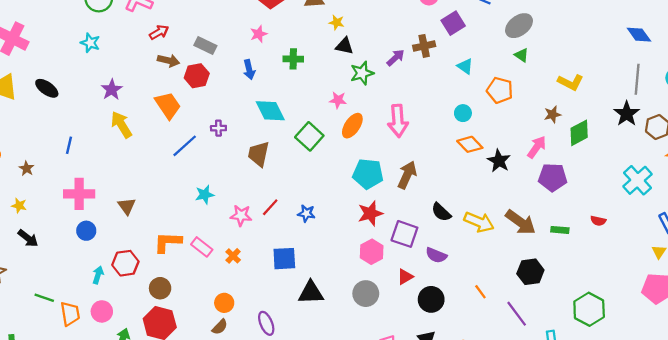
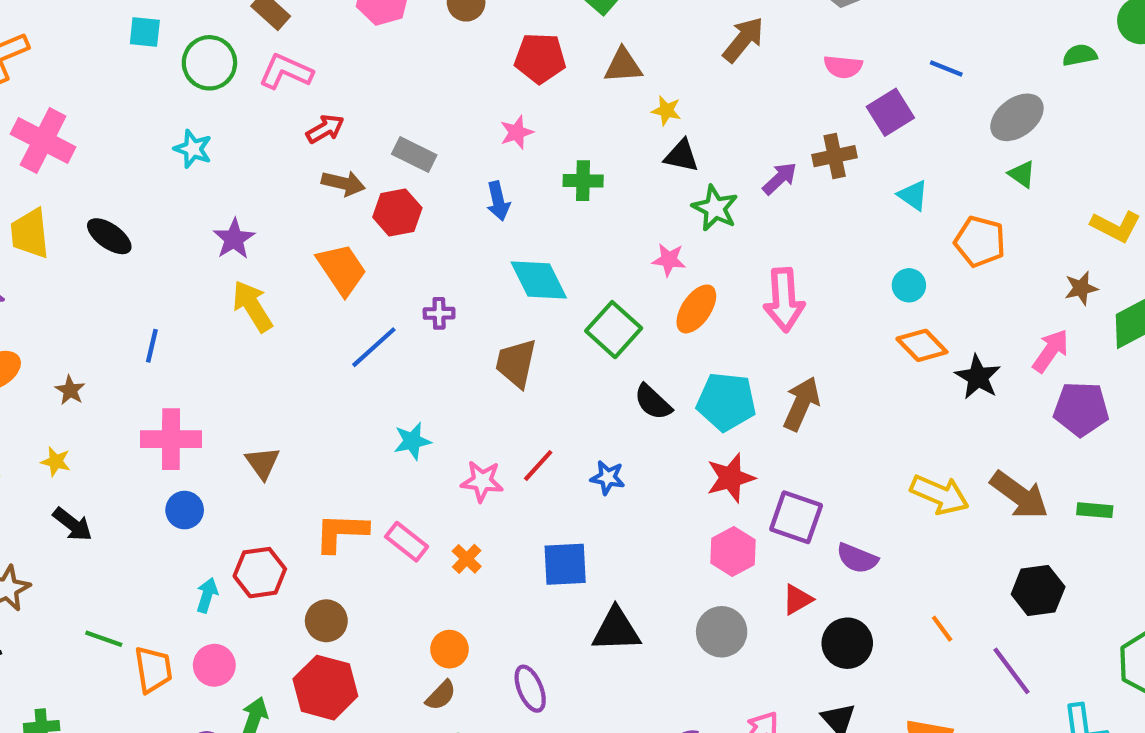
green star: (362, 73) -> (715, 208), turned -30
black semicircle: (441, 212) -> (653, 402), moved

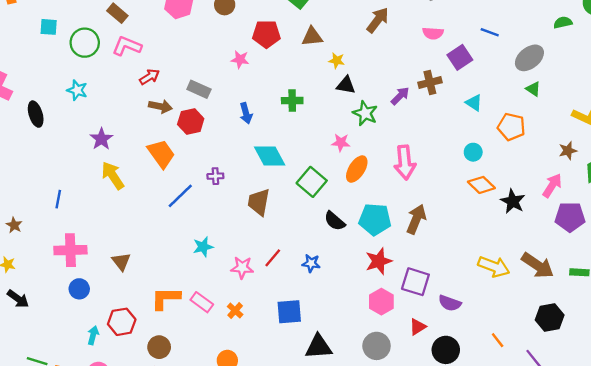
pink star: (517, 132) -> (240, 60), moved, turned 30
black ellipse: (109, 236) -> (36, 114), moved, turned 40

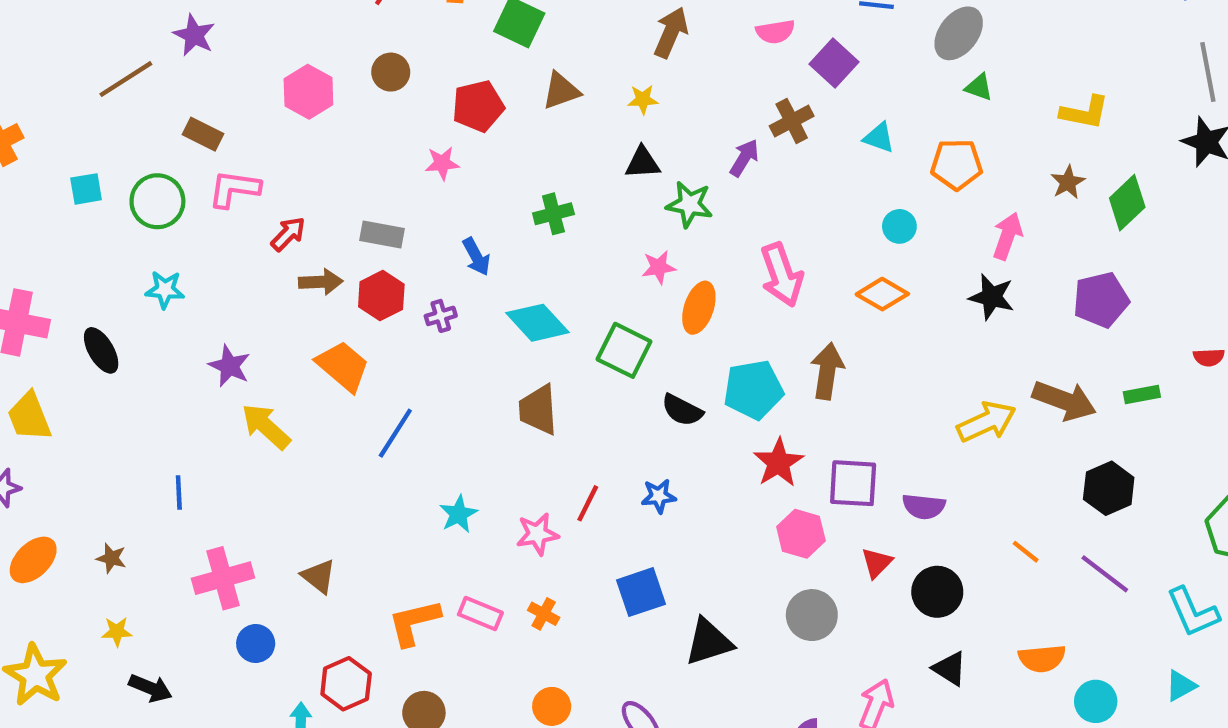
yellow star: (337, 61) -> (643, 99), moved
purple cross: (215, 176) -> (441, 316), moved
orange diamond: (481, 185) -> (882, 294), moved
pink arrow: (552, 186) -> (1007, 236), moved
yellow arrow: (494, 267) -> (986, 422), turned -32

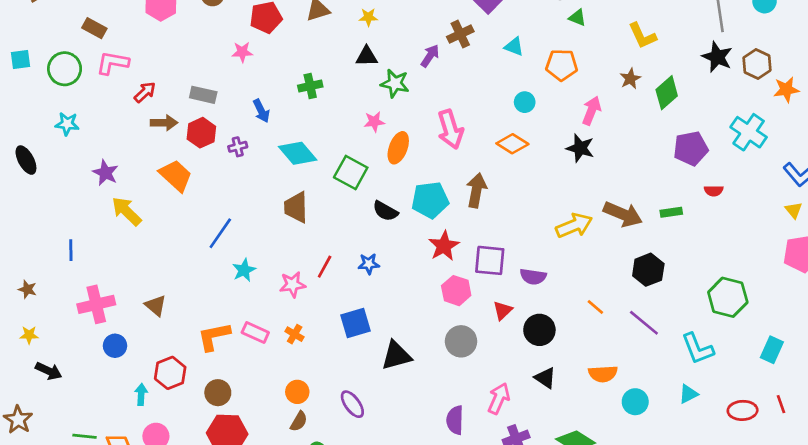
yellow L-shape: (1085, 112) -> (642, 36), turned 52
purple pentagon: (1101, 300) -> (691, 148), moved
blue line: (395, 433) -> (220, 233), moved

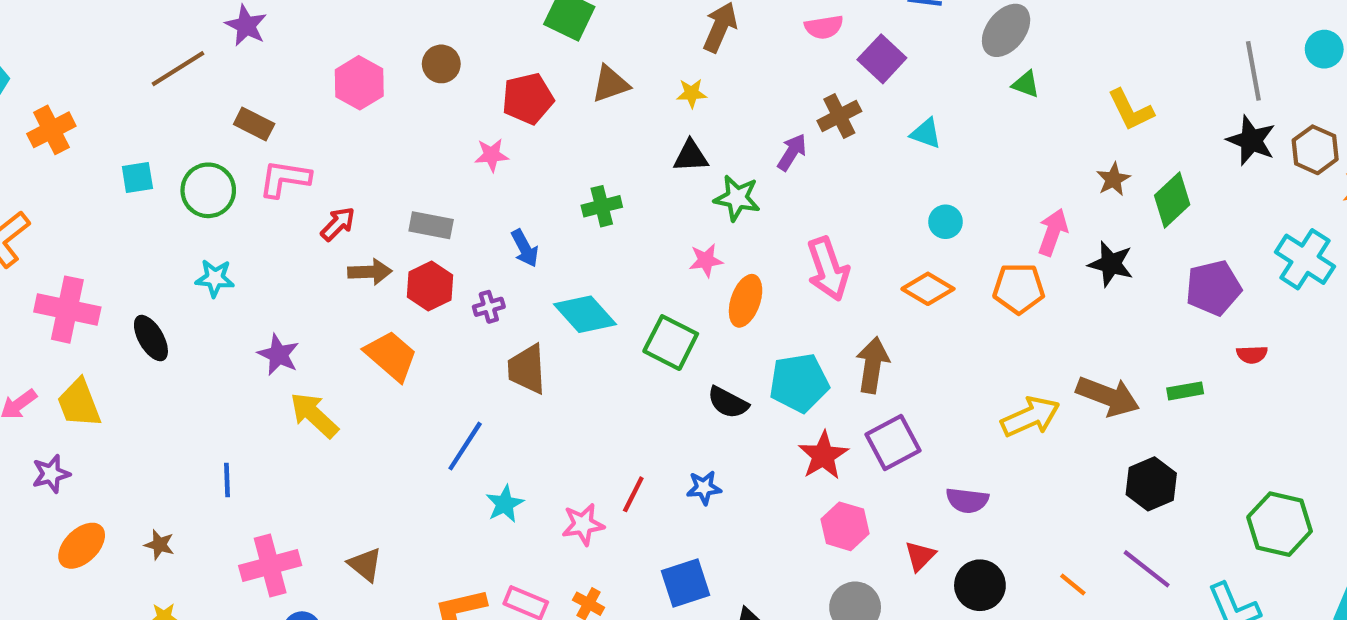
orange pentagon: (562, 65) -> (1019, 288), moved
black star: (580, 148) -> (1111, 264), moved
brown trapezoid: (296, 207) -> (527, 369), moved
purple square: (490, 260) -> (893, 442), moved, turned -32
orange line: (595, 307) -> (1073, 584), moved

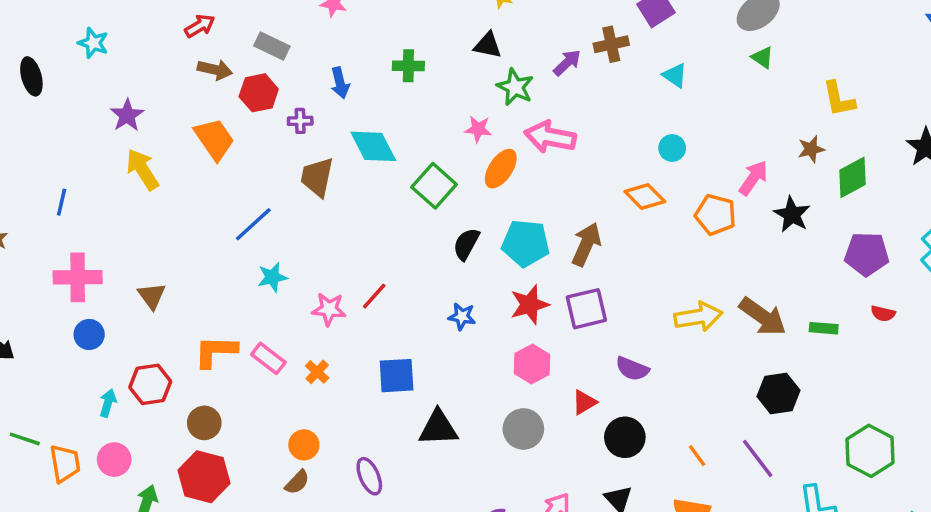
pink arrow: (828, 269) -> (550, 137), moved, turned 105
black semicircle: (728, 402) -> (466, 244), turned 76
blue star: (704, 488) -> (462, 316), moved

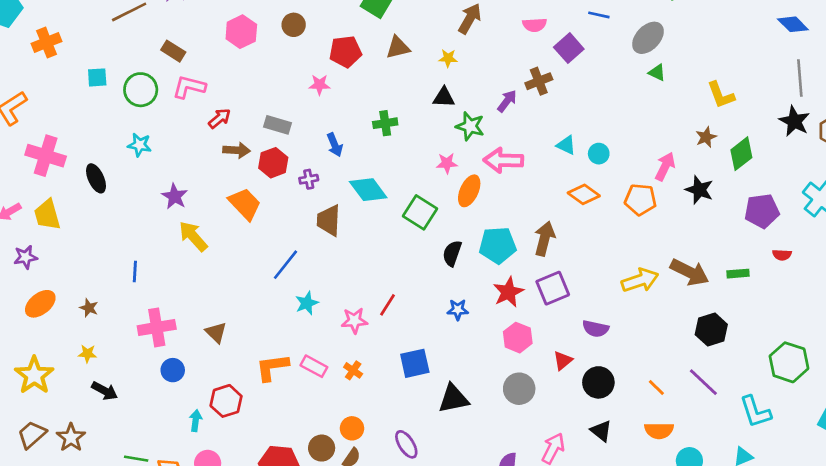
cyan triangle: (675, 75) -> (566, 145), moved
brown circle: (204, 423) -> (322, 448), moved

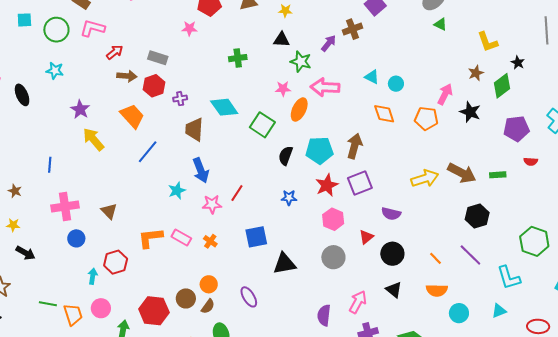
black star: (794, 121) -> (518, 63), moved, size x0.6
blue arrow: (335, 145) -> (201, 170), moved, size x1.4
orange diamond: (584, 194) -> (384, 114), turned 35
blue line: (286, 265) -> (148, 152), moved

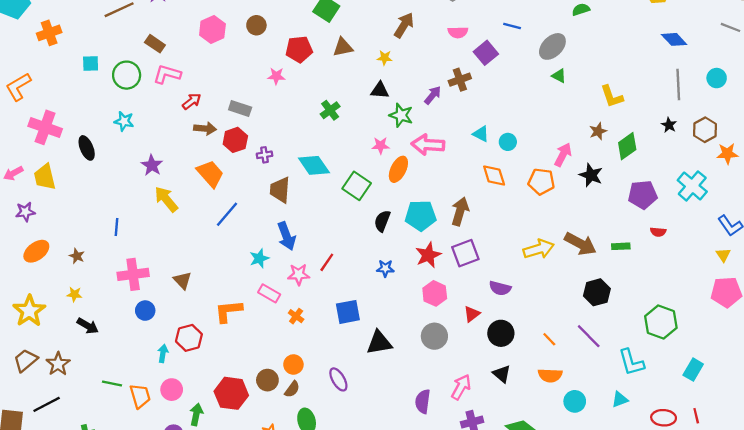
green cross: (238, 58) -> (330, 110), turned -30
black star: (518, 63) -> (669, 125), moved
pink rectangle: (181, 238) -> (269, 293), moved

